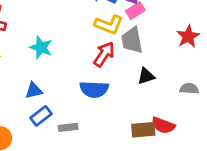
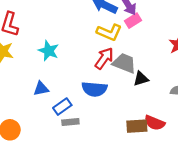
gray trapezoid: (132, 40) -> (124, 63), moved, turned 120
blue rectangle: (41, 116) -> (62, 107), moved

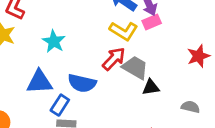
blue triangle: (41, 89) -> (39, 82), size x1.5
blue semicircle: (94, 89) -> (82, 83), moved
blue rectangle: (62, 107) -> (60, 105), turned -30

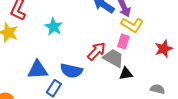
pink rectangle: (152, 22) -> (123, 42), moved, turned -48
yellow L-shape: (124, 31) -> (132, 25), moved
cyan star: (54, 41) -> (54, 27), moved

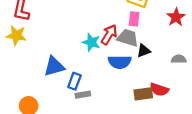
cyan star: (54, 27) -> (91, 42), moved
blue semicircle: (71, 71) -> (120, 62), moved

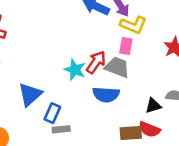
black triangle: (144, 51) -> (153, 106), moved
blue triangle: (54, 66) -> (30, 95), turned -30

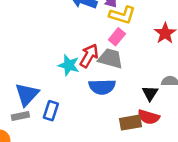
pink rectangle: (126, 46) -> (117, 37), turned 35
black triangle: (153, 106) -> (150, 93), turned -35
gray rectangle: (61, 129) -> (20, 116), moved

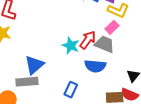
blue rectangle: (51, 111) -> (71, 90), moved
gray rectangle: (20, 116) -> (27, 82), size x1.5

